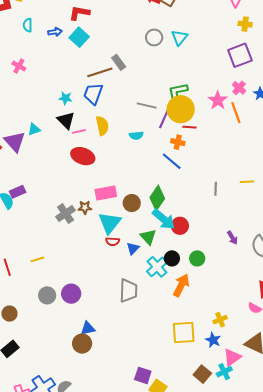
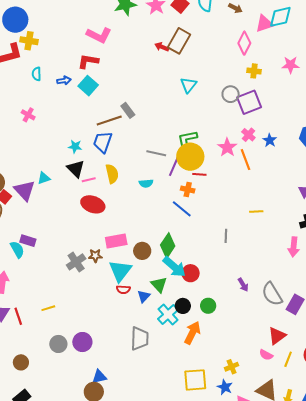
gray circle: (154, 37) -> (231, 94), moved
yellow line: (247, 182) -> (256, 212), moved
purple rectangle: (18, 192) -> (28, 241), turned 42

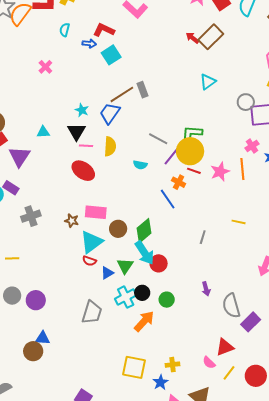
red L-shape: (88, 61) -> (104, 30), moved
brown line: (109, 121) -> (122, 94), turned -30
pink star: (227, 147) -> (220, 172), moved
purple triangle: (25, 190) -> (19, 157), moved
gray cross: (76, 262) -> (31, 216), moved

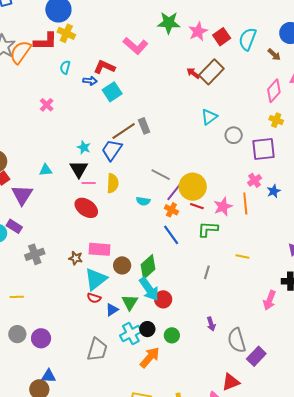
gray circle: (246, 102) -> (234, 135), moved
green L-shape: (192, 133) -> (208, 229), moved
orange cross: (179, 182) -> (171, 210), moved

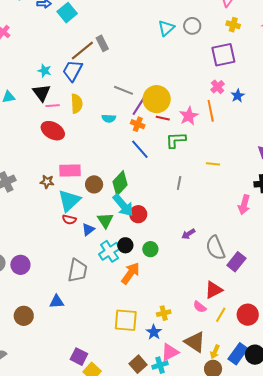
gray circle: (234, 135) -> (192, 26), moved
purple arrow: (211, 324) -> (188, 234), turned 80
blue triangle: (49, 376) -> (57, 302), moved

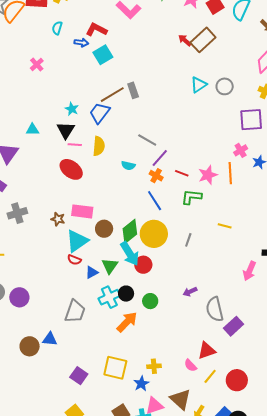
yellow circle: (157, 99) -> (154, 234), moved
brown circle: (24, 316) -> (30, 346), moved
purple square: (79, 357) -> (79, 376), moved

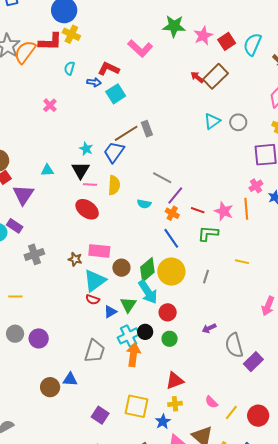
pink star: (208, 175) -> (224, 211), turned -30
red circle: (143, 265) -> (168, 312), moved
orange arrow: (127, 322) -> (133, 355), moved, turned -35
red triangle: (207, 351) -> (175, 381), moved

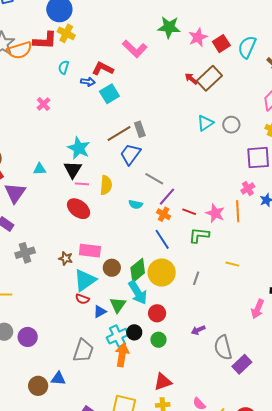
orange semicircle: (25, 52) -> (19, 50), turned -145
cyan star: (86, 149) -> (79, 148), size x1.6
blue trapezoid: (114, 152) -> (130, 154), moved

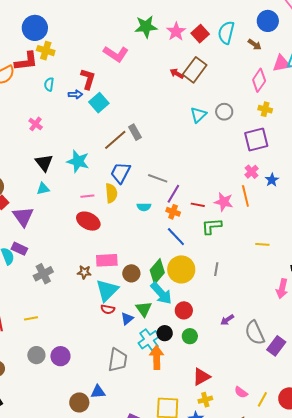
red L-shape: (103, 69) -> (88, 79), turned 90
blue trapezoid: (130, 154) -> (120, 173), moved
black triangle: (73, 170) -> (44, 163), moved
yellow line: (232, 264) -> (262, 244), moved

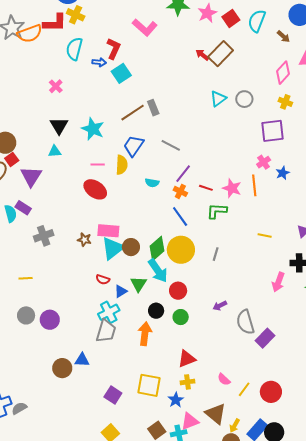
cyan semicircle: (49, 84) -> (74, 49), size x1.6
gray line: (158, 178) -> (171, 145), moved
cyan triangle: (107, 290) -> (113, 248), moved
cyan cross: (149, 340) -> (109, 312), moved

